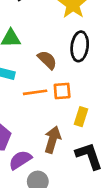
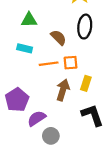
brown arrow: (53, 140) -> (63, 90), moved

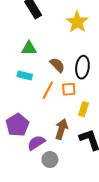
black ellipse: (85, 27) -> (82, 67), moved
orange line: (49, 64) -> (48, 90), turned -54
brown arrow: (63, 90) -> (61, 129), moved

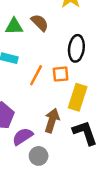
brown semicircle: (57, 65) -> (40, 23), moved
yellow rectangle: (84, 109) -> (78, 97), size x1.5

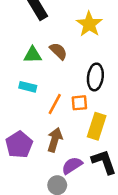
brown arrow: (52, 121) -> (55, 140), moved
purple semicircle: (23, 136) -> (72, 166), moved

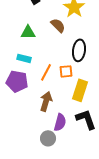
brown semicircle: (58, 51) -> (58, 25), moved
purple pentagon: (19, 145) -> (17, 81), moved, turned -30
purple semicircle: (72, 166) -> (60, 122), turned 138

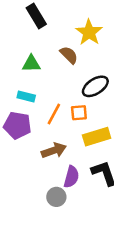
black ellipse: (79, 50) -> (95, 86), turned 50
yellow rectangle: (80, 90) -> (97, 137), turned 55
brown arrow: (46, 101) -> (54, 150), turned 54

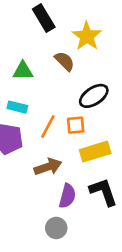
black rectangle: (36, 16) -> (44, 18), moved
gray circle: (56, 197) -> (56, 228), moved

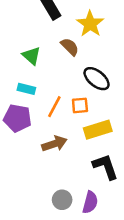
green triangle: (23, 71) -> (31, 56), turned 42
black ellipse: (94, 96) -> (97, 79), turned 72
purple semicircle: (67, 196) -> (90, 202), moved

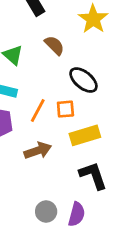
yellow star: (90, 24) -> (93, 19), moved

